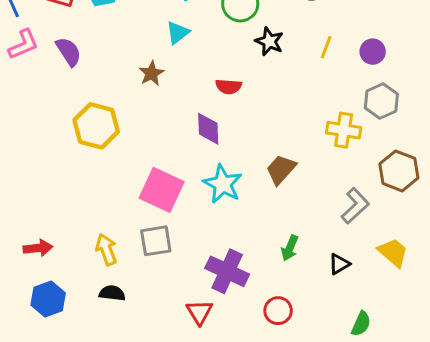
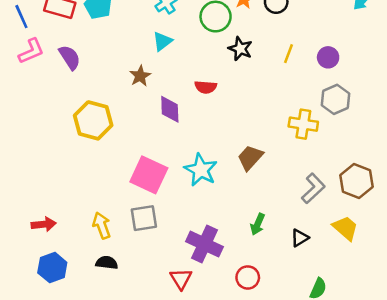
purple diamond: (208, 129) -> (170, 109), moved
brown hexagon: (399, 171) -> (357, 181), moved

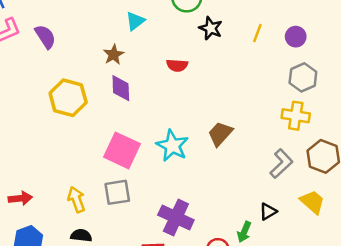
purple diamond: (170, 109) -> (121, 88), moved
yellow cross: (303, 124) -> (296, 116), moved
green arrow: (258, 224) -> (244, 232), moved

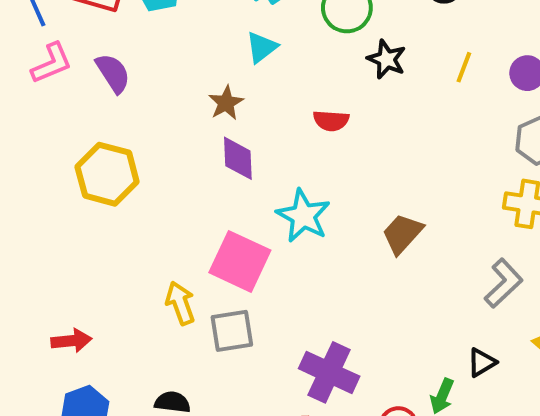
yellow hexagon: (68, 98) -> (107, 174), moved
cyan star: (172, 146) -> (303, 216), moved
yellow arrow: (76, 200) -> (180, 303), moved

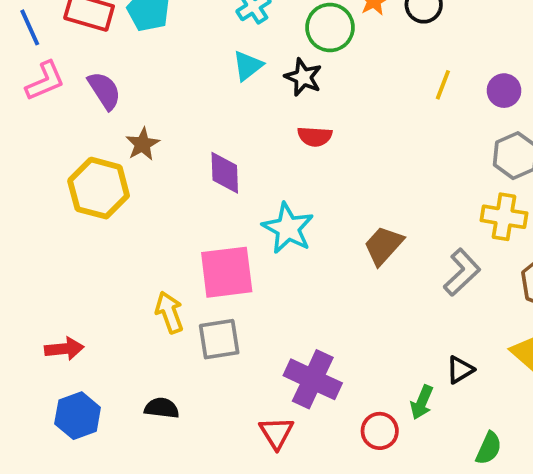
black star: (387, 59) -> (303, 77), moved
brown star: (226, 103) -> (143, 144), moved
pink square: (240, 261) -> (227, 272), turned -32
gray L-shape: (503, 283) -> (462, 272), moved

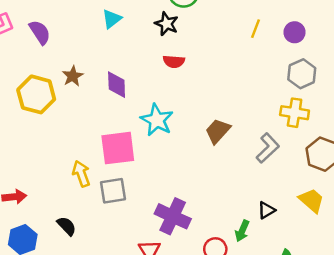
cyan triangle: (248, 66) -> (112, 19), moved
brown star: (143, 144) -> (73, 76), moved
black semicircle: (162, 408) -> (67, 226), moved, turned 40

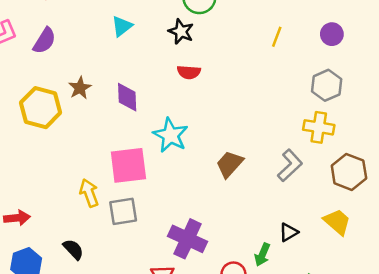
purple semicircle: (40, 32) -> (44, 41), turned 65
purple circle: (295, 32) -> (332, 34), moved
brown trapezoid: (218, 131) -> (230, 164), moved

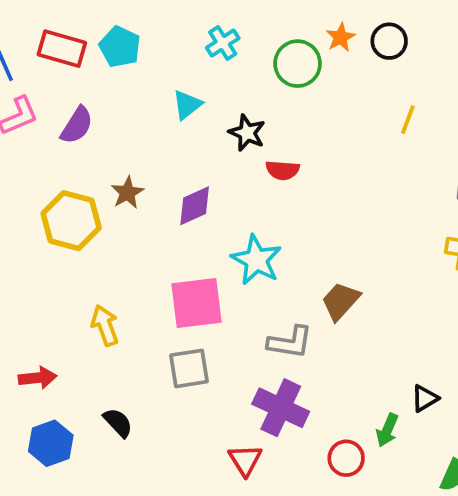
black star: (181, 32) -> (247, 133), moved
purple diamond: (127, 97) -> (195, 206), turned 68
gray L-shape: (290, 165) -> (290, 342), moved, turned 52
yellow arrow: (89, 193) -> (105, 325), moved

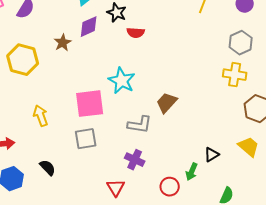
brown star: (127, 193) -> (63, 43), moved
purple diamond: (195, 206) -> (89, 27), moved
purple cross: (281, 408) -> (135, 160), size x0.7

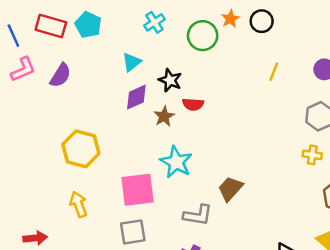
brown star: (63, 43) -> (164, 116), moved
yellow hexagon: (23, 60) -> (81, 149), moved
yellow cross: (235, 75) -> (312, 155), size x0.7

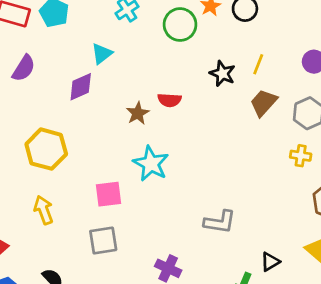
black star: (170, 80) -> (222, 74), moved
purple diamond: (136, 97) -> (81, 87), moved
brown trapezoid: (230, 189) -> (264, 103), moved
pink square: (138, 190) -> (108, 194), size x0.7
gray L-shape: (198, 215) -> (220, 222), moved

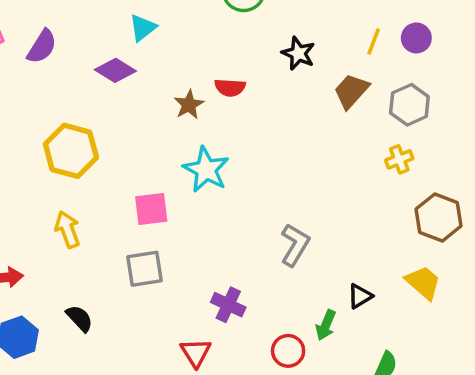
yellow line: (258, 64) -> (374, 41), moved
purple diamond: (81, 87) -> (115, 70), turned 56
yellow cross: (301, 156) -> (399, 159), turned -30
gray L-shape: (220, 222) -> (295, 245), turned -68

